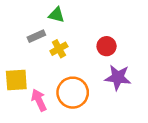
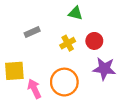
green triangle: (56, 15) -> (75, 13), moved
yellow cross: (59, 49) -> (68, 43), moved

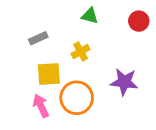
red circle: (94, 41) -> (139, 21), moved
yellow square: (14, 71) -> (49, 74), moved

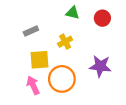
red circle: (139, 21) -> (102, 18), moved

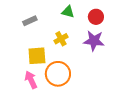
gray rectangle: (31, 31) -> (30, 21), moved
purple star: (100, 66) -> (94, 41), moved

